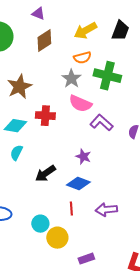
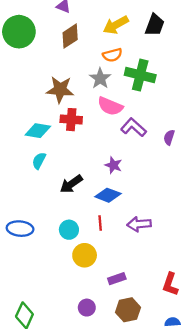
brown star: (19, 87) -> (60, 89), moved, turned 30
cyan circle: (40, 224) -> (69, 230), moved

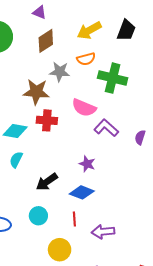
gray star: (100, 78) -> (60, 72), moved, turned -30
purple arrow: (139, 224) -> (103, 232), moved
cyan circle: (69, 230) -> (38, 216), moved

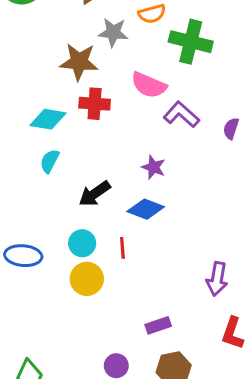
red line: (74, 219) -> (122, 248), moved
purple arrow: (103, 232) -> (217, 279), moved, turned -75
yellow circle: (60, 250) -> (87, 279), moved

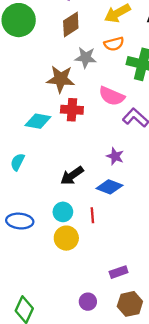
cyan semicircle: (50, 161) -> (17, 162), moved

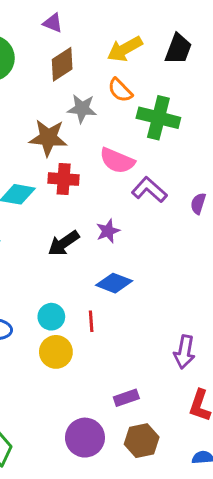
orange semicircle: (114, 44) -> (120, 90), turned 60
purple star: (115, 156) -> (108, 231), moved, turned 30
black arrow: (72, 176) -> (64, 243), moved
purple circle: (88, 302) -> (85, 438), size x1.6

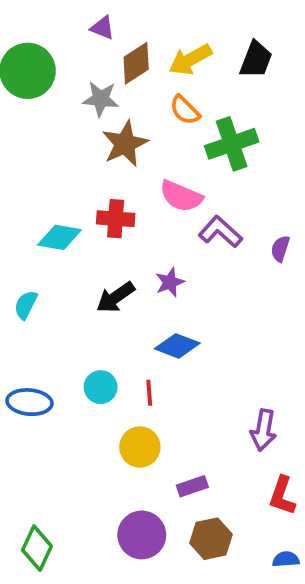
brown diamond: (62, 64) -> (136, 63), moved
gray star: (82, 109) -> (101, 99), moved
green cross: (158, 118) -> (232, 144), turned -33
brown star: (48, 138) -> (125, 144), moved, turned -30
yellow circle: (56, 352) -> (140, 447), moved

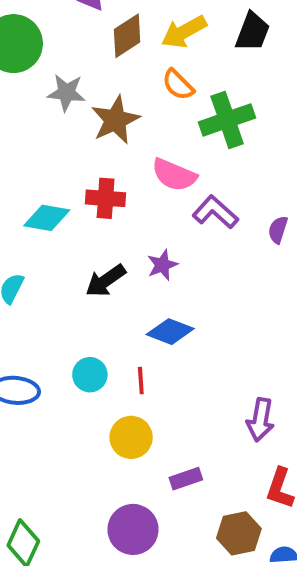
gray star: (101, 99) -> (66, 93), moved
brown hexagon: (211, 539) -> (239, 533), moved

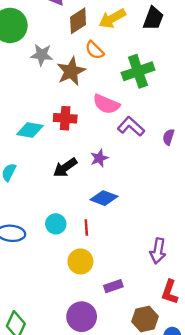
orange semicircle: (178, 85) -> (95, 50), moved

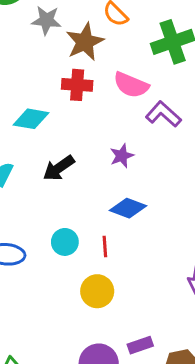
red cross: (65, 118) -> (77, 85), moved
black arrow: (65, 168) -> (59, 168), moved
purple rectangle: (113, 286) -> (140, 345), moved

